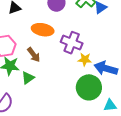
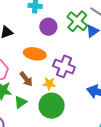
yellow star: (85, 59) -> (49, 84), moved
green circle: (89, 87) -> (52, 106), moved

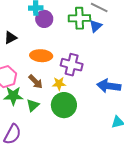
green cross: (77, 21) -> (79, 18), turned -35
purple circle: (48, 27) -> (44, 19), moved

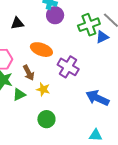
green cross: (79, 18) -> (89, 25), turned -35
yellow star: (59, 84) -> (43, 89), moved
green circle: (64, 105) -> (46, 119), moved, size x0.7

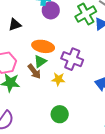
yellow star: (43, 89) -> (58, 79), moved
green triangle: (19, 95) -> (40, 61), moved

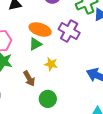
purple cross: (72, 59) -> (69, 31), moved
brown arrow: (34, 71) -> (29, 79), moved

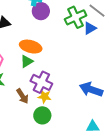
purple cross: (69, 31) -> (41, 82), moved
yellow star: (51, 64) -> (45, 97), moved

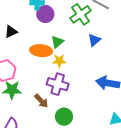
blue triangle: (90, 28) -> (94, 40), moved
green triangle: (27, 61) -> (57, 42), moved
yellow star: (45, 97) -> (59, 61), moved

